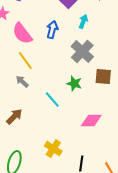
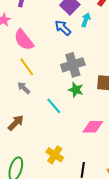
cyan arrow: (83, 21) -> (86, 20), moved
blue arrow: (52, 29) -> (63, 28), moved, turned -60
gray cross: (82, 51) -> (73, 65), moved, turned 30

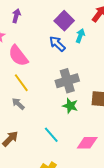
cyan line: (54, 106) -> (51, 135), moved

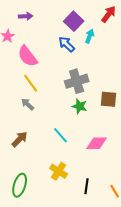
purple arrow: (16, 16) -> (26, 16), turned 72

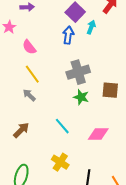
blue arrow: (67, 44) -> (68, 35), turned 54
pink semicircle: (28, 56) -> (29, 47), size x0.7

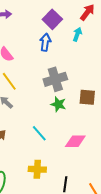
cyan arrow: (91, 27) -> (77, 34), moved
yellow cross: (60, 162) -> (37, 169), turned -30

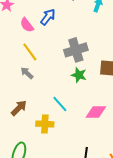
blue arrow: (45, 42) -> (48, 17), moved, turned 30
yellow cross: (37, 169) -> (45, 124), moved

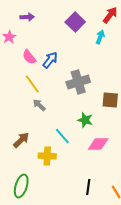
blue arrow: (48, 17) -> (50, 60), moved
gray arrow: (27, 73) -> (39, 105), moved
green star: (79, 75) -> (85, 120), moved

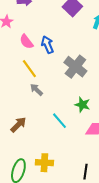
blue arrow: (50, 60) -> (47, 45), turned -60
gray cross: (78, 82) -> (75, 67), turned -35
yellow cross: (47, 156) -> (44, 163), moved

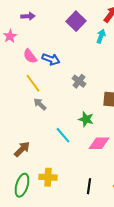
blue arrow: (47, 45) -> (51, 59), turned 132
gray cross: (75, 67) -> (79, 81), size x0.6
brown arrow: (18, 125) -> (22, 149), moved

